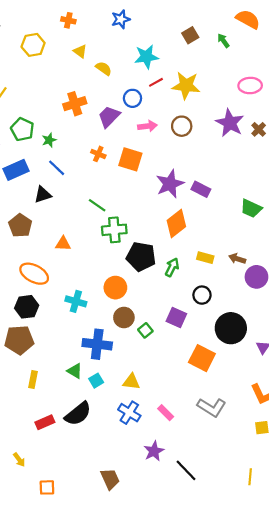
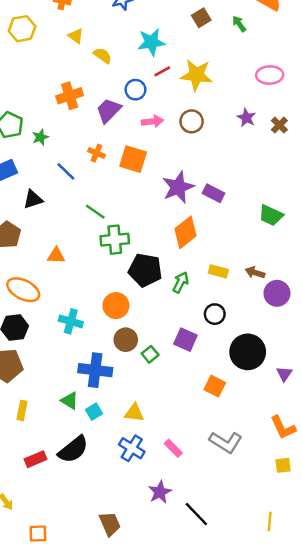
purple star: (230, 123) -> (246, 118), size x0.6
blue line: (57, 168) -> (66, 171), moved
orange square: (202, 358) -> (215, 386), size x0.7

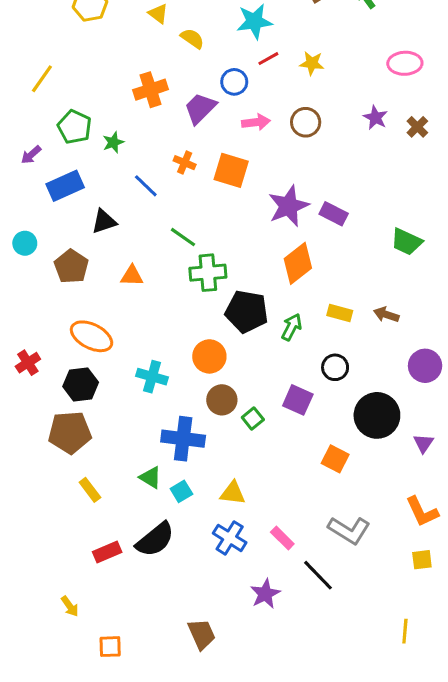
yellow star: (196, 75) -> (312, 63), size x0.6
orange triangle: (56, 256) -> (132, 276), moved
purple circle: (277, 293) -> (425, 366), moved
yellow rectangle: (22, 410) -> (90, 490), turned -48
black line: (196, 514) -> (318, 575), moved

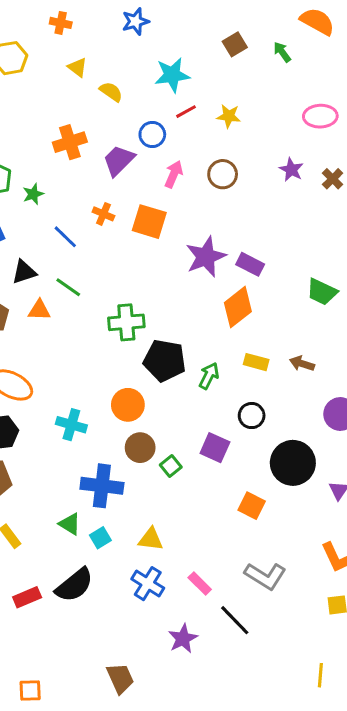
pink arrow: (256, 122) -> (174, 174), turned -60
green line: (183, 237) -> (68, 287), moved
orange diamond: (298, 263) -> (238, 307), moved
orange triangle: (132, 276) -> (39, 310), moved

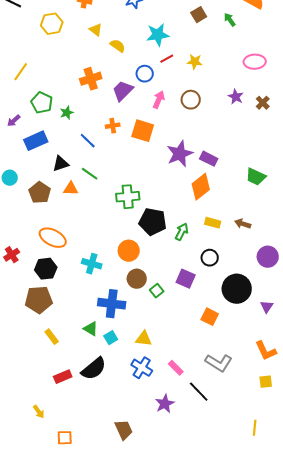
orange cross: (103, 214) -> (113, 126), turned -32

